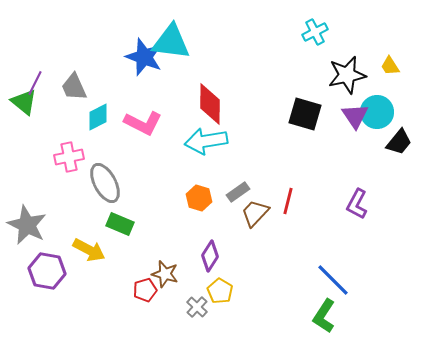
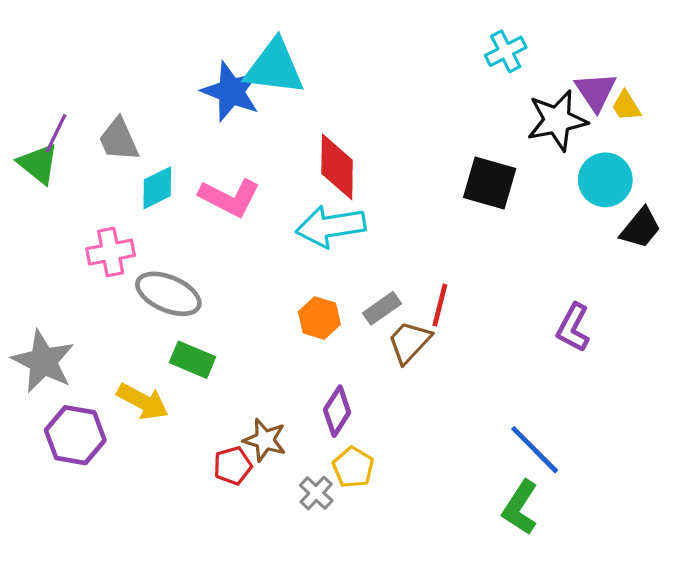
purple triangle: (355, 116) -> (596, 91), moved
gray ellipse: (105, 183) -> (168, 294), turned -39
red line: (288, 201) -> (440, 305), moved

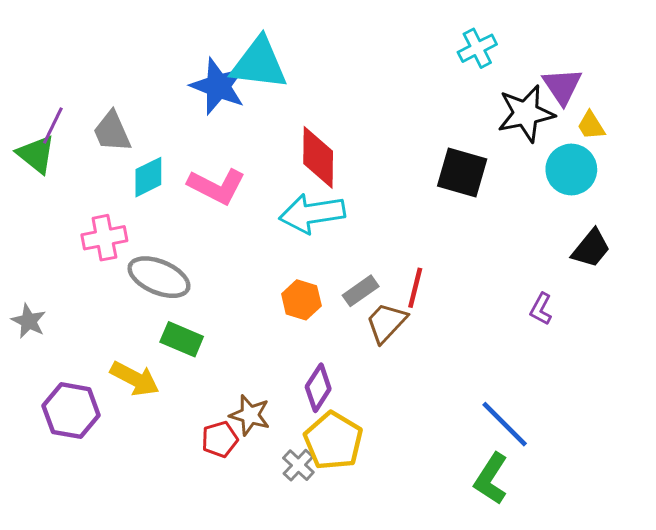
yellow trapezoid: (626, 106) -> (591, 126), moved
black trapezoid: (641, 228) -> (591, 248), moved
purple L-shape: (573, 328) -> (541, 309), size x0.7
gray star: (43, 361) -> (29, 321), moved, size x0.6
yellow pentagon: (353, 467) -> (333, 441), size x1.5

